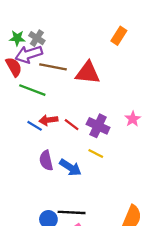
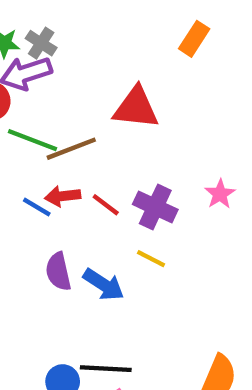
brown line: (53, 67) -> (71, 149), moved, turned -32

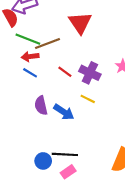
red triangle: (136, 108) -> (80, 23), turned 50
red arrow: (63, 196) -> (30, 57), moved

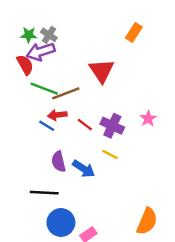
red arrow: (30, 57) -> (57, 115), moved
black line: (65, 154) -> (44, 193), moved
blue circle: (43, 161) -> (61, 223), size x1.5

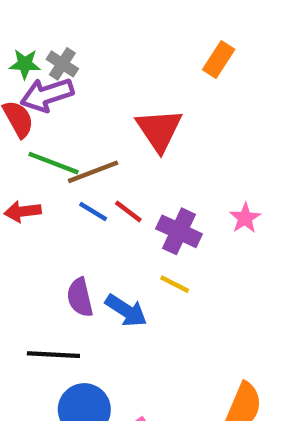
red arrow: (57, 115) -> (23, 211), moved
red line: (85, 125) -> (128, 211), moved
blue line: (47, 126) -> (93, 211), moved

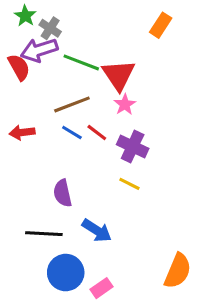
green star: (25, 64) -> (25, 16), moved, turned 30
green line: (53, 163) -> (81, 62), moved
pink star: (245, 218) -> (125, 104), moved
blue arrow: (126, 311) -> (97, 231), moved

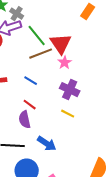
green line: (81, 62) -> (37, 36), turned 30
brown line: (72, 104) -> (41, 54), moved
red line: (97, 132) -> (30, 105), moved

